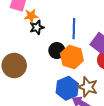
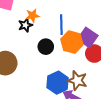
orange star: (31, 16) -> (32, 16), moved
orange hexagon: (72, 57) -> (72, 42), moved

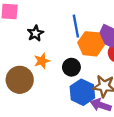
orange star: (32, 16) -> (42, 61), moved
black circle: (46, 47) -> (71, 67), moved

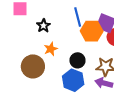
black circle: (71, 67) -> (77, 60), moved
blue hexagon: (82, 92) -> (73, 80), moved

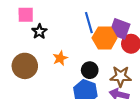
black star: (43, 26) -> (39, 32), moved
brown circle: (33, 66) -> (25, 66), moved

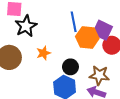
black star: (39, 32) -> (26, 26), size x1.5

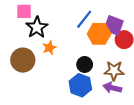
blue line: (74, 22) -> (84, 19), turned 54
orange star: (43, 53) -> (49, 48), moved

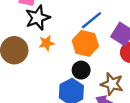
orange hexagon: (99, 34) -> (85, 43), moved

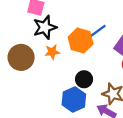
orange hexagon: (85, 43) -> (81, 40), moved

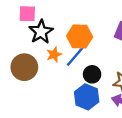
blue line: (96, 32) -> (75, 57), moved

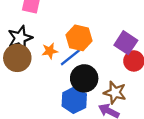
black star: (41, 32) -> (20, 38), moved
black circle: (92, 74) -> (84, 78), size x1.5

